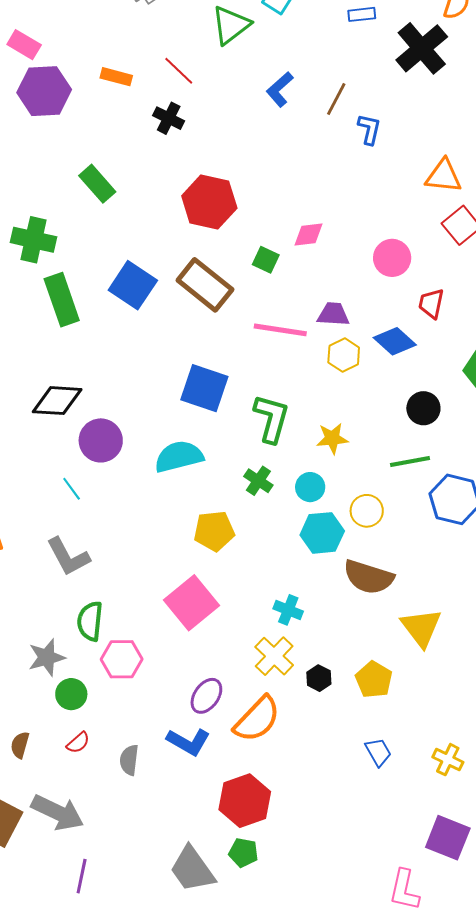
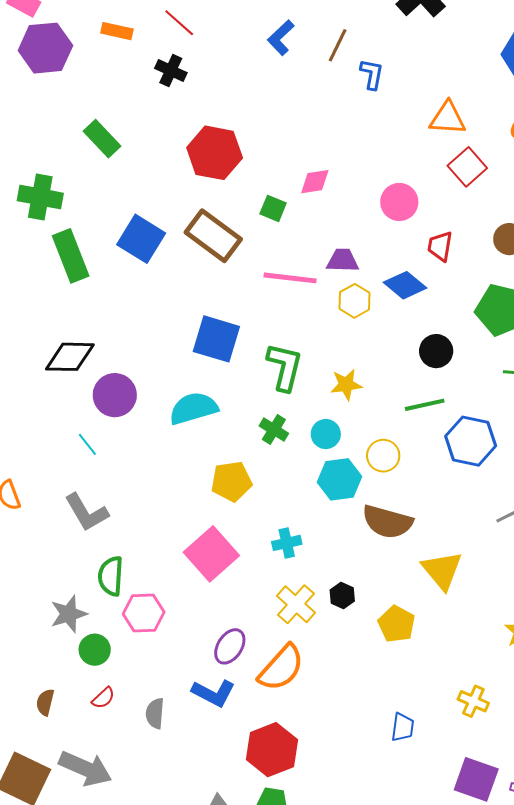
cyan cross: (288, 610) -> (287, 543), moved, turned -32
black hexagon: (319, 678) -> (342, 596), moved
blue trapezoid: (378, 752) -> (403, 727), moved, turned 40

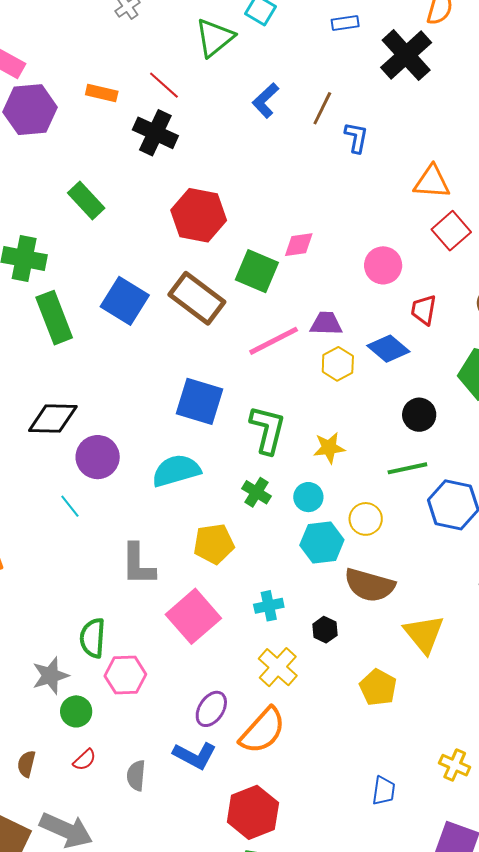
black cross: (171, 71) -> (155, 133), size x1.4
green square: (273, 208) -> (257, 271), size x1.6
pink line: (290, 278) -> (274, 341), turned -34
gray L-shape: (86, 512) -> (138, 564), moved, turned 30
black hexagon: (342, 596) -> (325, 630), moved

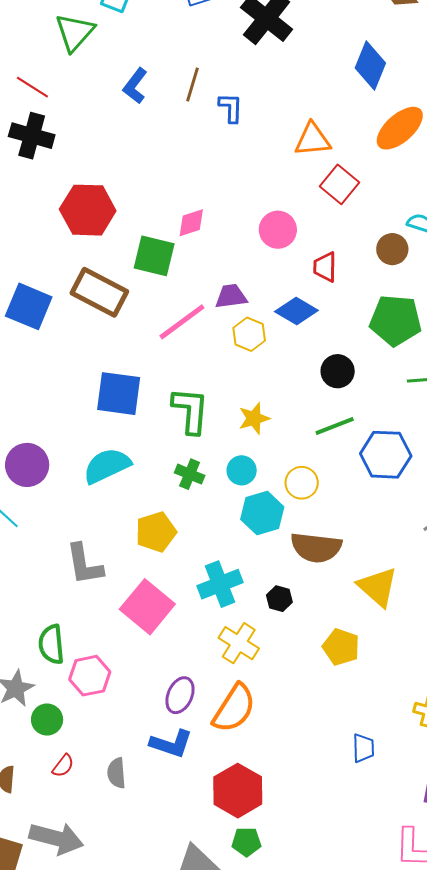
cyan cross: (269, 606) -> (220, 584), size x1.5

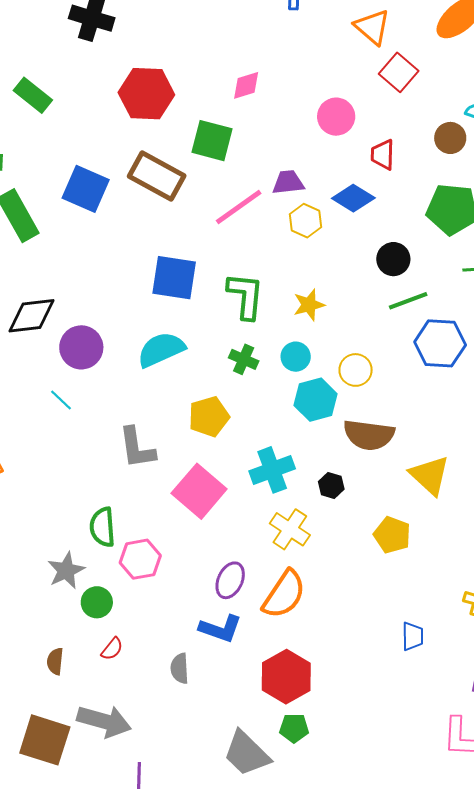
orange triangle: (313, 139) -> (372, 27), turned 45
pink diamond: (191, 223) -> (246, 85), moved
green line: (335, 426) -> (408, 301), moved
gray semicircle: (116, 773) -> (180, 668), moved

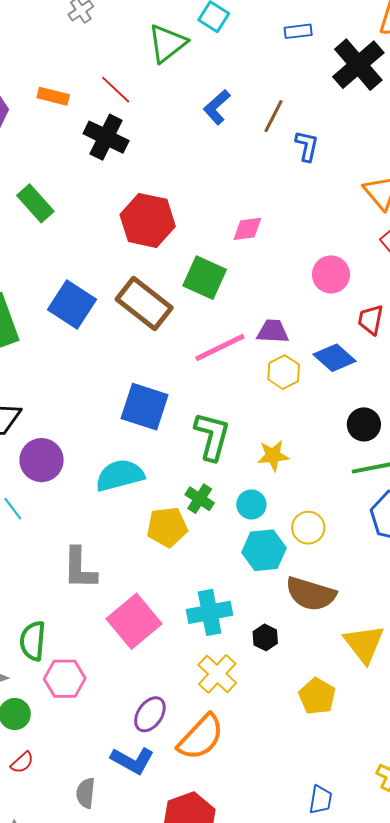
yellow pentagon: (209, 417) -> (167, 527), moved

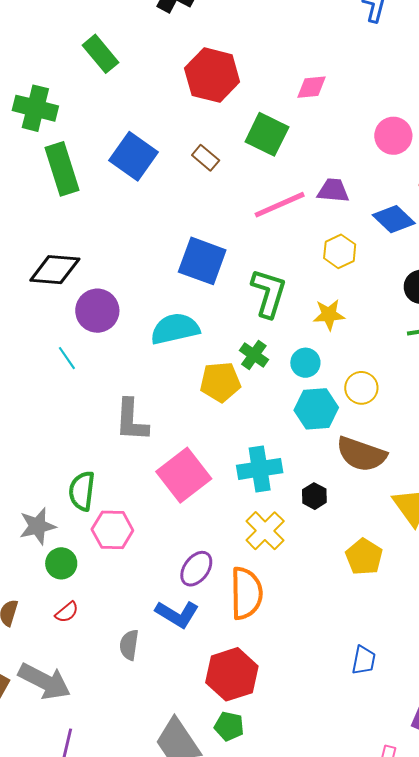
brown rectangle: (144, 303) -> (206, 158), size x0.5
yellow hexagon: (284, 372) -> (340, 251), moved
orange semicircle: (201, 737) -> (246, 593), turned -46

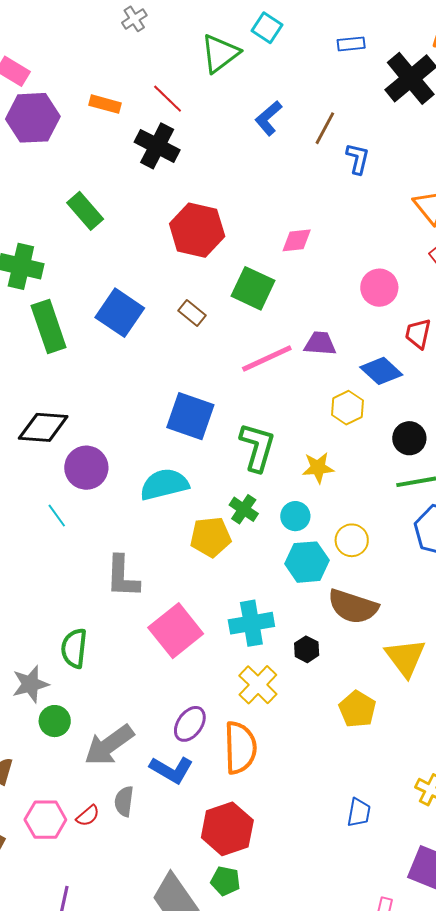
yellow hexagon: (340, 251) -> (347, 408), moved
pink hexagon: (112, 530) -> (45, 820), moved
red semicircle: (67, 612) -> (88, 816), moved
gray arrow: (44, 681) -> (109, 745), moved, turned 118

